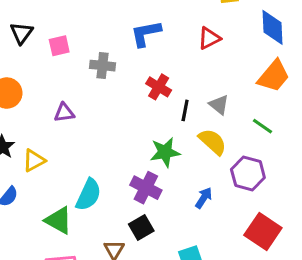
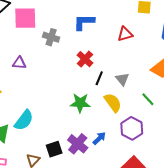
pink square: (59, 46) -> (25, 18), size x1.6
purple cross: (146, 188) -> (78, 144), moved

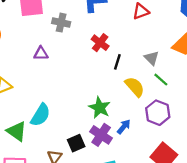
purple triangle: (19, 63) -> (41, 54), moved
gray triangle: (122, 79) -> (152, 58), moved
green line: (148, 99) -> (161, 80), moved
green star: (80, 103) -> (100, 108), moved, turned 30

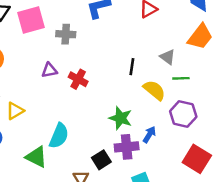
red cross: (100, 43) -> (78, 79), moved
green line: (161, 80) -> (181, 78), turned -35
purple cross: (101, 135) -> (127, 147), turned -30

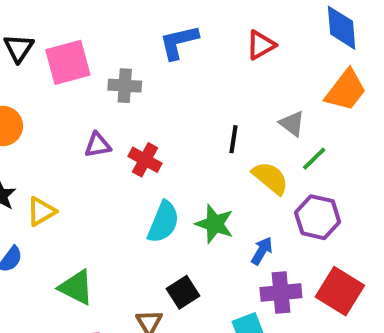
green line: (181, 78) -> (314, 159), turned -42
cyan semicircle: (59, 136) -> (163, 222), moved
purple cross: (127, 147) -> (281, 293), moved

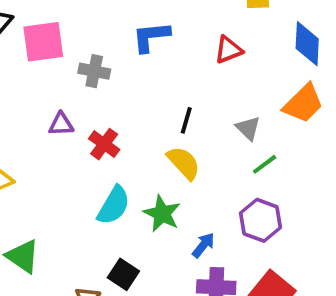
black line: (233, 139) -> (186, 120), moved
yellow semicircle: (270, 178) -> (184, 163), moved
black square: (183, 292) -> (123, 274), turned -32

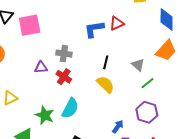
blue L-shape: (151, 37) -> (94, 29), moved
red triangle: (228, 50) -> (117, 23), moved
gray cross: (94, 71) -> (64, 54), moved
green star: (162, 214) -> (45, 115), moved

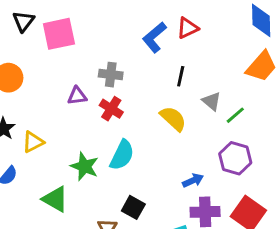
blue L-shape: (94, 29) -> (154, 37), turned -30
black line: (106, 62) -> (181, 76), moved
gray triangle: (138, 65) -> (212, 101), moved
blue arrow: (118, 127) -> (193, 180), turned 32

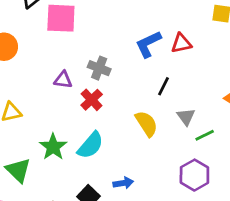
blue arrow: (193, 180) -> (123, 183), moved

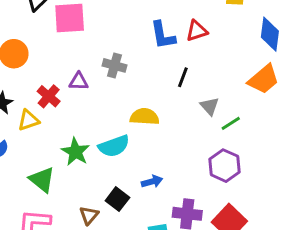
blue L-shape: (148, 44) -> (163, 35), turned -68
red cross: (92, 100) -> (49, 96), moved
yellow semicircle: (146, 124) -> (145, 117), moved, turned -48
cyan semicircle: (90, 145) -> (114, 146), turned 36

